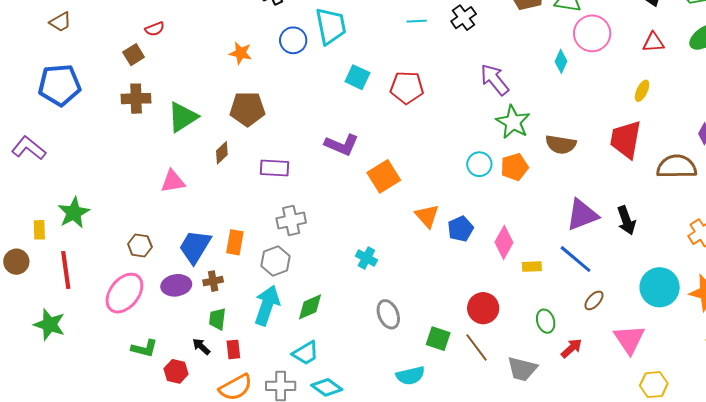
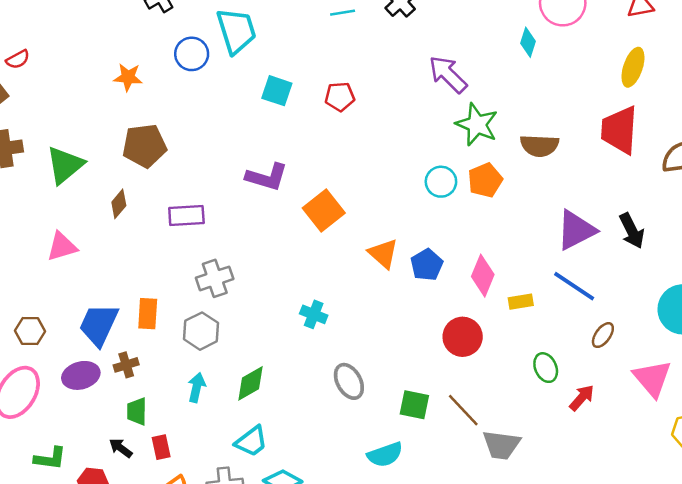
red pentagon: (407, 88) -> (340, 97), size x0.7
yellow ellipse: (642, 91) -> (633, 67), size x1.4
cyan arrow: (267, 305) -> (197, 387), size x0.6
red circle: (483, 308) -> (463, 337), moved
gray trapezoid: (522, 369) -> (501, 445), moved

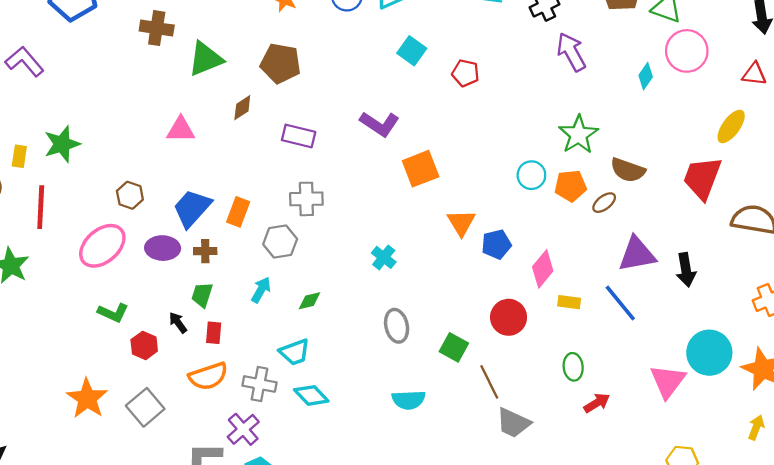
purple arrow: (448, 74) -> (571, 52), moved
brown ellipse: (603, 335) -> (604, 203), moved
pink triangle: (652, 378) -> (668, 381), moved
green diamond: (250, 383) -> (309, 301), size x0.7
green square: (414, 405) -> (454, 347), moved

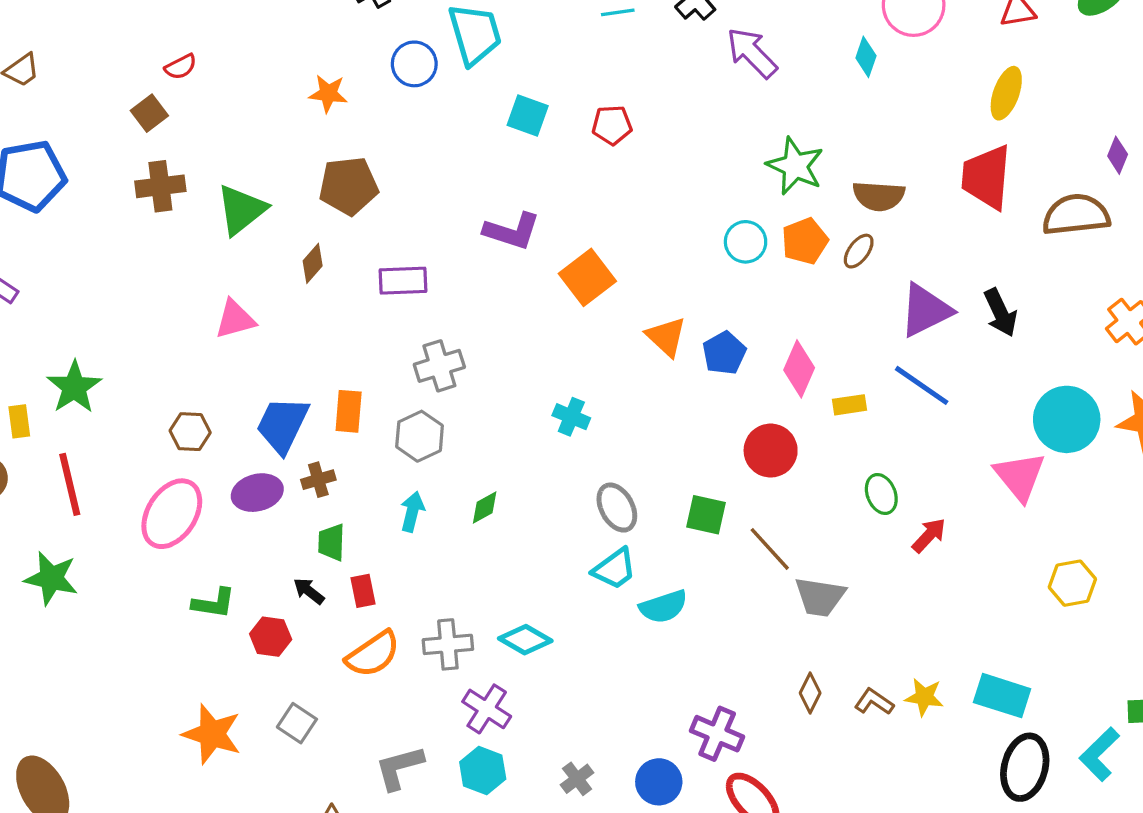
cyan trapezoid: (295, 352) -> (615, 569), moved
gray square: (145, 407) -> (297, 723), size x0.7
purple cross: (243, 429) -> (487, 709), moved

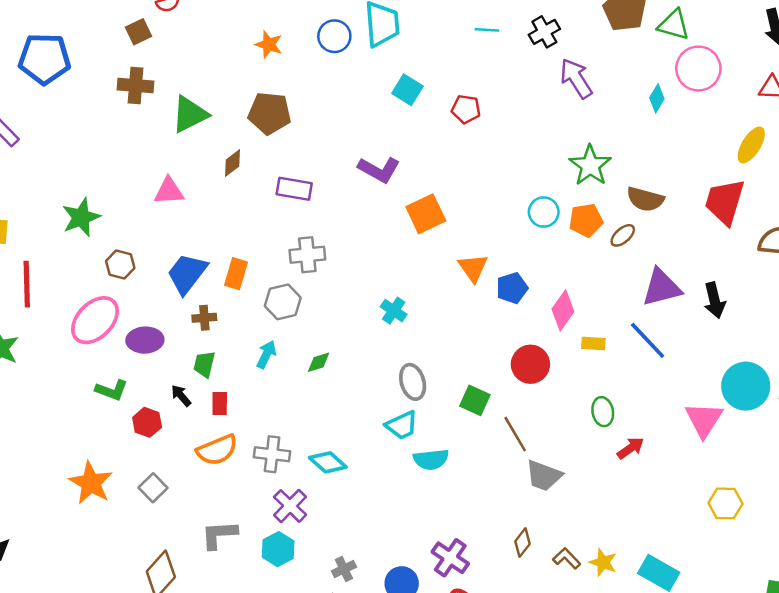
green star: (74, 387) -> (81, 217), moved
purple ellipse: (257, 493) -> (145, 340), moved

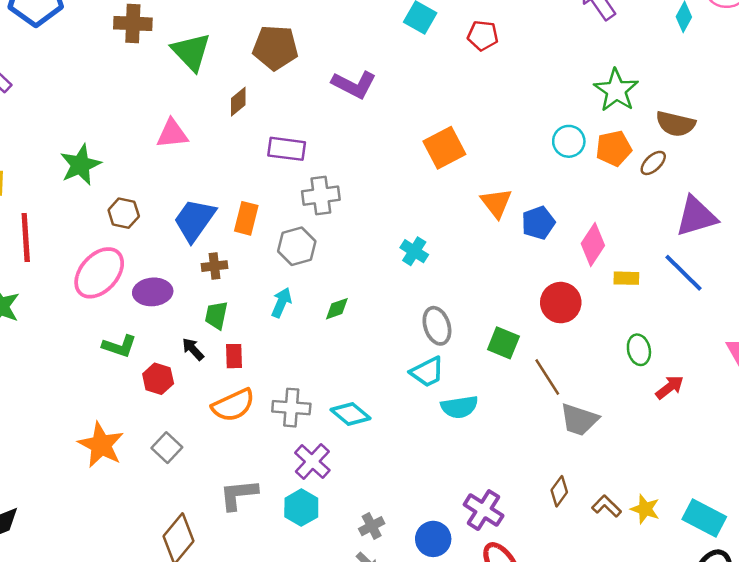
green triangle: (190, 114) -> (191, 52), turned -45
purple L-shape: (379, 170) -> (354, 84), moved
purple rectangle: (294, 189) -> (287, 149), moved

